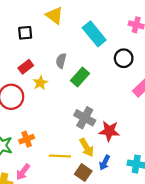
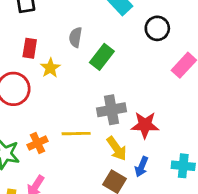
red rectangle: (26, 67) -> (30, 48), turned -40
gray cross: (85, 118) -> (112, 110), turned -35
yellow line: (60, 156) -> (76, 134), moved

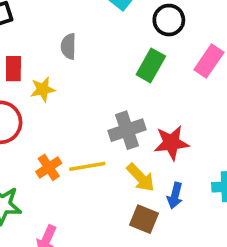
green rectangle: (102, 57) -> (151, 65), moved
yellow star: (50, 68) -> (43, 89), turned 30
orange cross: (37, 143) -> (49, 167), moved

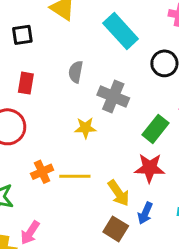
green rectangle: (151, 65) -> (156, 129), moved
yellow star: (43, 89) -> (85, 128), moved
gray cross: (127, 130) -> (113, 97), moved, turned 32

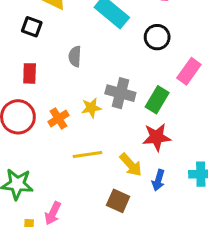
black square: (22, 35) -> (32, 27), moved, turned 36
gray cross: (113, 97) -> (120, 93), moved
orange cross: (42, 172) -> (58, 118), moved
brown square: (116, 229) -> (118, 201), moved

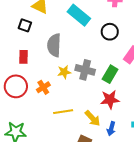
gray semicircle: (75, 56) -> (54, 45), size x1.6
yellow star: (91, 108) -> (64, 72), moved

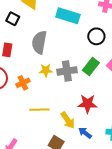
cyan rectangle: (79, 15) -> (68, 16), turned -30
gray cross: (85, 70) -> (67, 71), turned -30
green rectangle: (110, 74) -> (91, 67), moved
blue arrow: (111, 129) -> (85, 133), turned 104

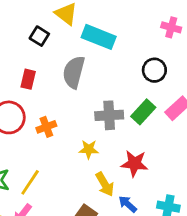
cyan rectangle: (68, 16) -> (99, 37), moved
yellow star: (46, 70) -> (89, 149), moved
yellow line: (39, 110) -> (30, 182), moved, turned -60

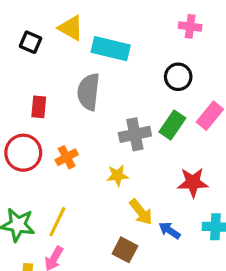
black square: (39, 36) -> (30, 42), moved
red star: (134, 164) -> (193, 182), moved

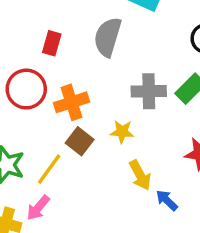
orange cross: (67, 157) -> (72, 102), size x1.4
brown square: (125, 250) -> (80, 141), moved

